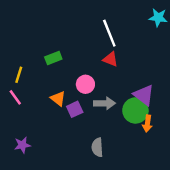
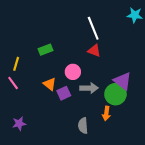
orange arrow: (147, 124) -> (106, 113), moved

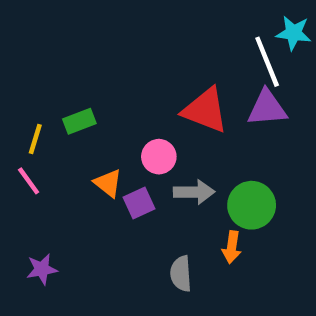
white line: (93, 28) -> (267, 62), moved
green rectangle: (46, 50) -> (79, 121), moved
red triangle: (94, 51) -> (205, 110), size x1.6
purple triangle: (123, 81) -> (267, 108), moved, turned -42

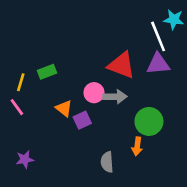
gray arrow: (194, 192) -> (115, 97), moved

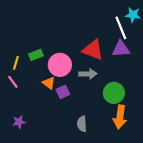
pink circle: (94, 93) -> (60, 65), moved, size x1.5
orange arrow: (137, 146) -> (120, 117), moved, size x1.6

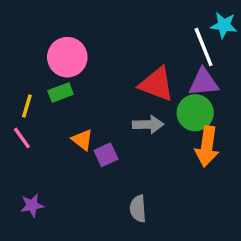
pink circle: (60, 65) -> (67, 57), moved
green circle: (114, 93) -> (195, 113), moved
orange arrow: (120, 117) -> (207, 146), moved

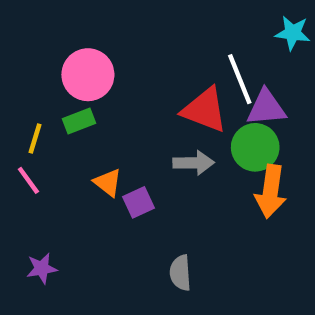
white line: (204, 47) -> (240, 79), moved

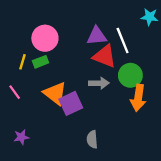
purple triangle: (266, 108) -> (97, 36), moved
yellow line: (35, 139) -> (22, 62), moved
orange triangle: (108, 183) -> (55, 93), size x1.6
purple square: (139, 202) -> (71, 103), size x1.5

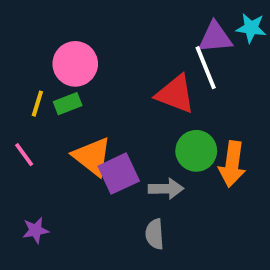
purple triangle: (97, 36) -> (215, 37), moved
green circle: (130, 75) -> (196, 151), moved
gray arrow: (99, 83) -> (166, 189), moved

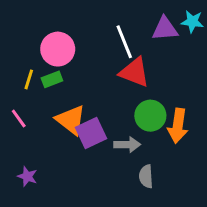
white line: (206, 68) -> (124, 42), moved
purple star: (35, 230) -> (27, 176), turned 30
gray semicircle: (155, 234) -> (146, 176), moved

